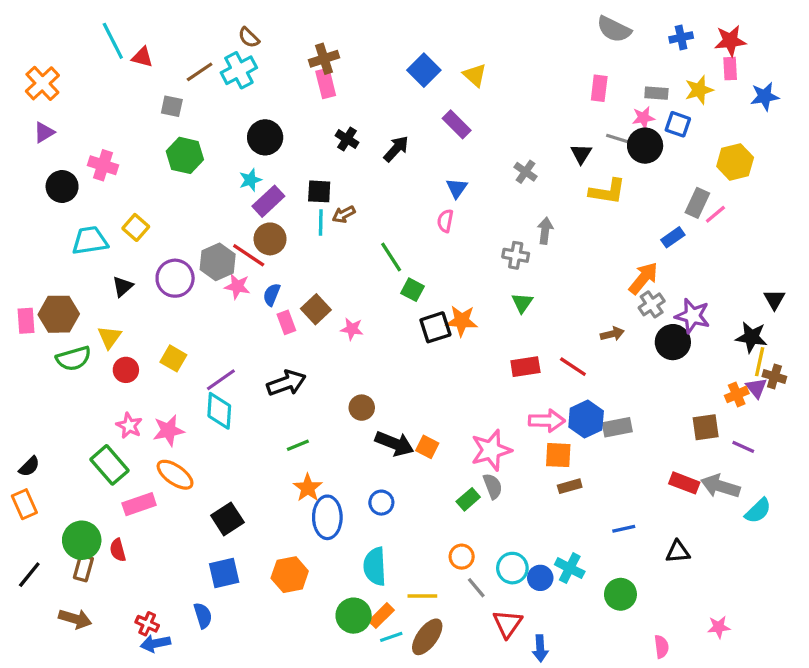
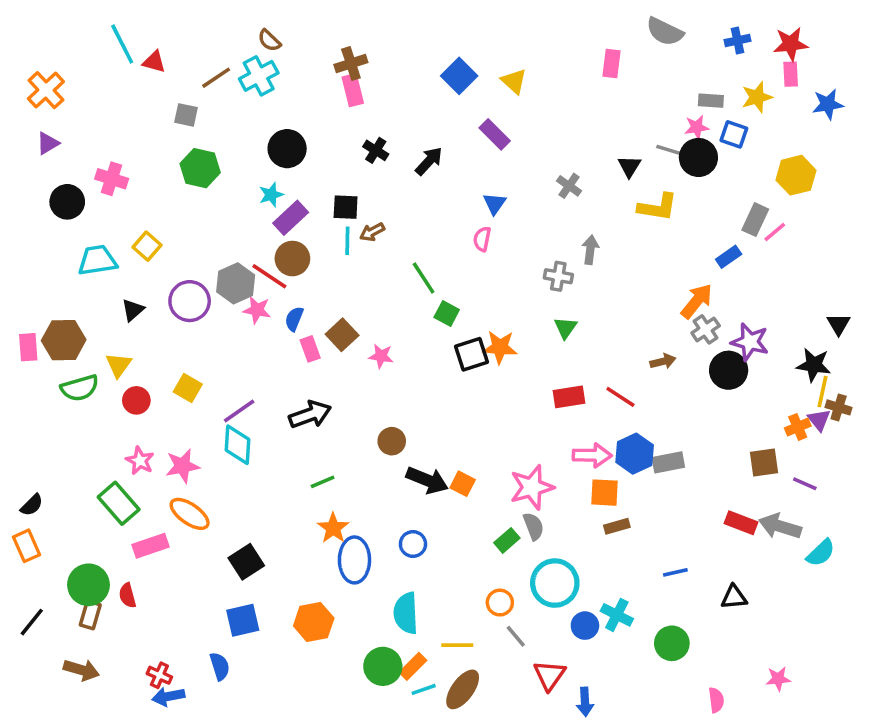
pink rectangle: (599, 88) -> (612, 63), moved
cyan circle: (512, 568) -> (555, 583), moved, size x1.4

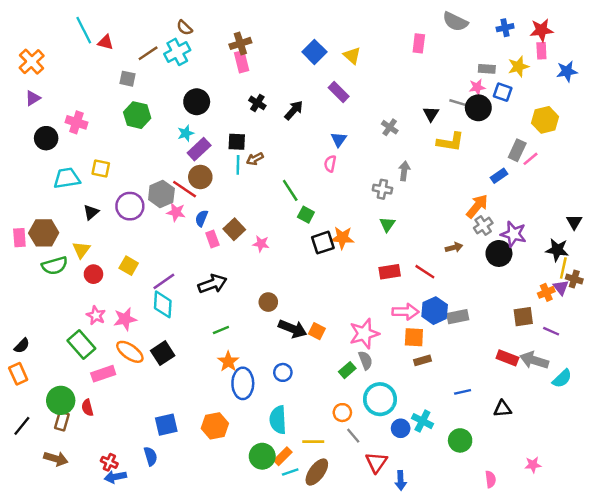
yellow square: (147, 246) -> (101, 169), turned -30
black square: (246, 562) -> (163, 353), moved

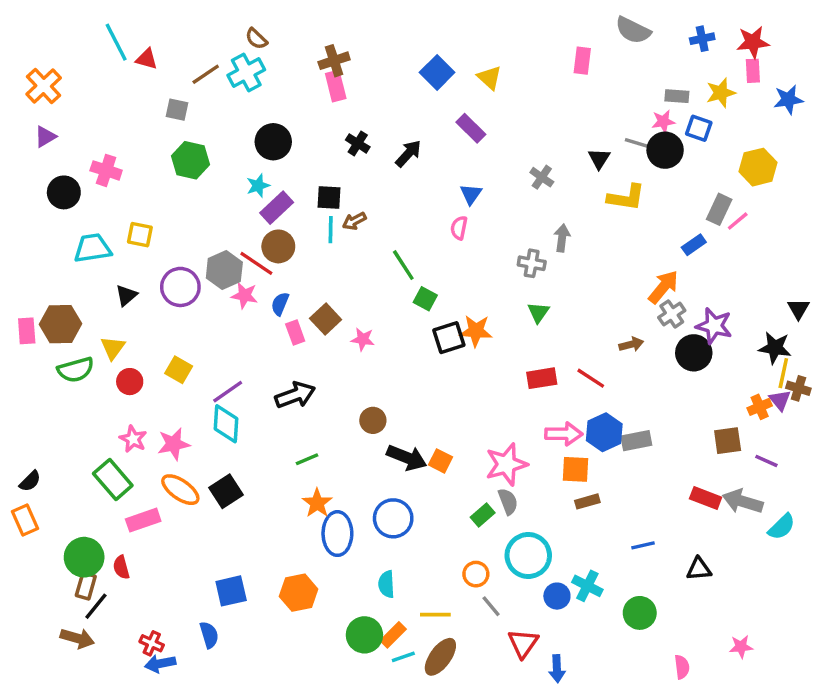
blue circle: (283, 372) -> (393, 518), size x1.5
cyan semicircle: (278, 420) -> (386, 584), size x0.7
black line: (22, 426) -> (96, 606), moved

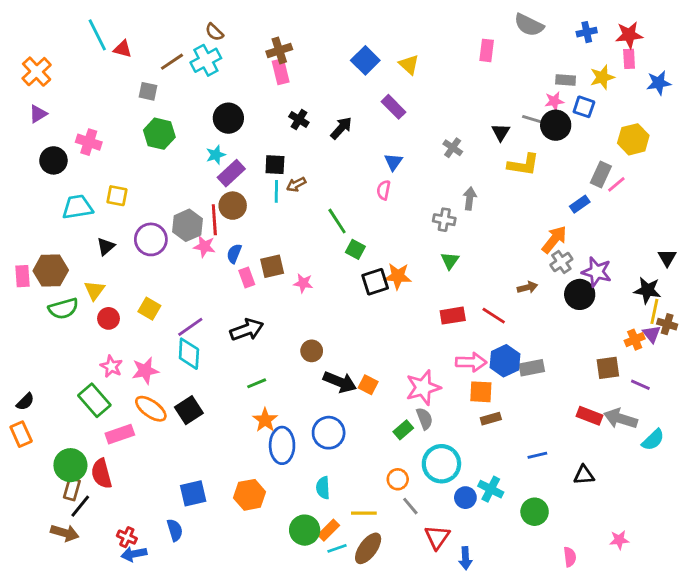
red line: (256, 263) -> (214, 220), turned 52
brown square: (326, 319) -> (272, 266), turned 30
red semicircle: (121, 567) -> (101, 474), size x1.5

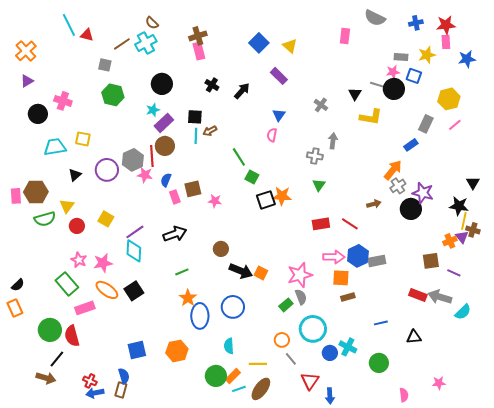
pink line: (616, 184) -> (455, 125), moved
brown rectangle: (72, 489) -> (121, 390), moved

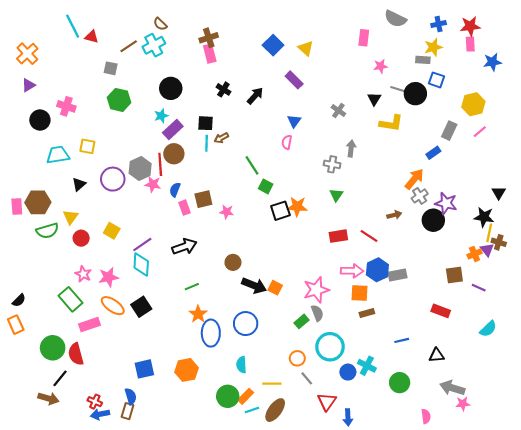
yellow star: (427, 55) -> (433, 47), moved
pink star: (393, 72) -> (381, 66), moved
gray arrow: (440, 297) -> (452, 388), moved

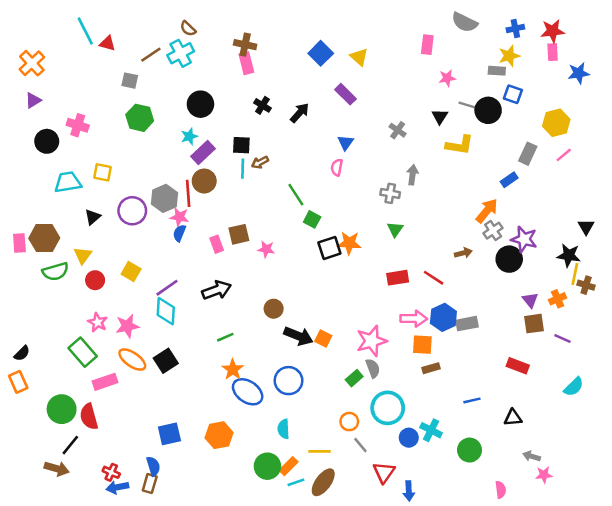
brown cross: (209, 38) -> (245, 45), turned 30
blue semicircle: (175, 190) -> (179, 233), moved
purple triangle: (487, 250) -> (530, 300), moved
blue ellipse: (211, 333) -> (248, 392), turned -55
gray arrow: (452, 388) -> (531, 456), size x0.6

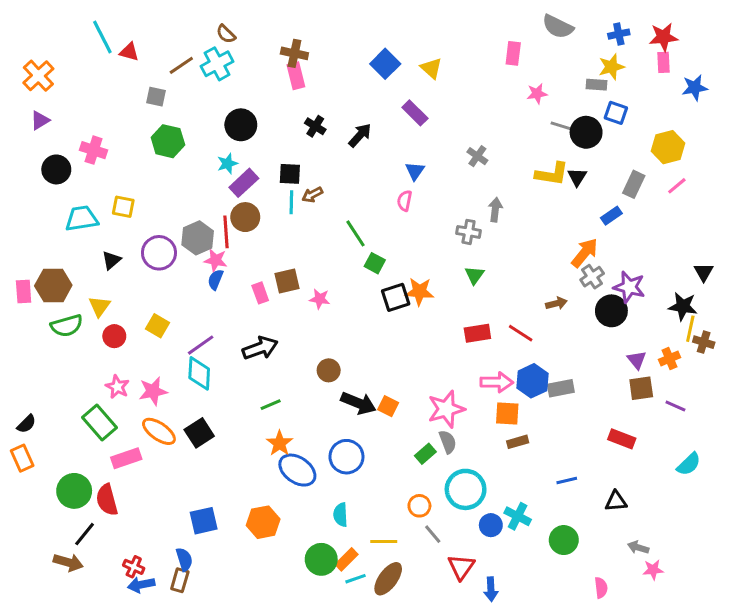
black triangle: (440, 117) -> (577, 177), moved

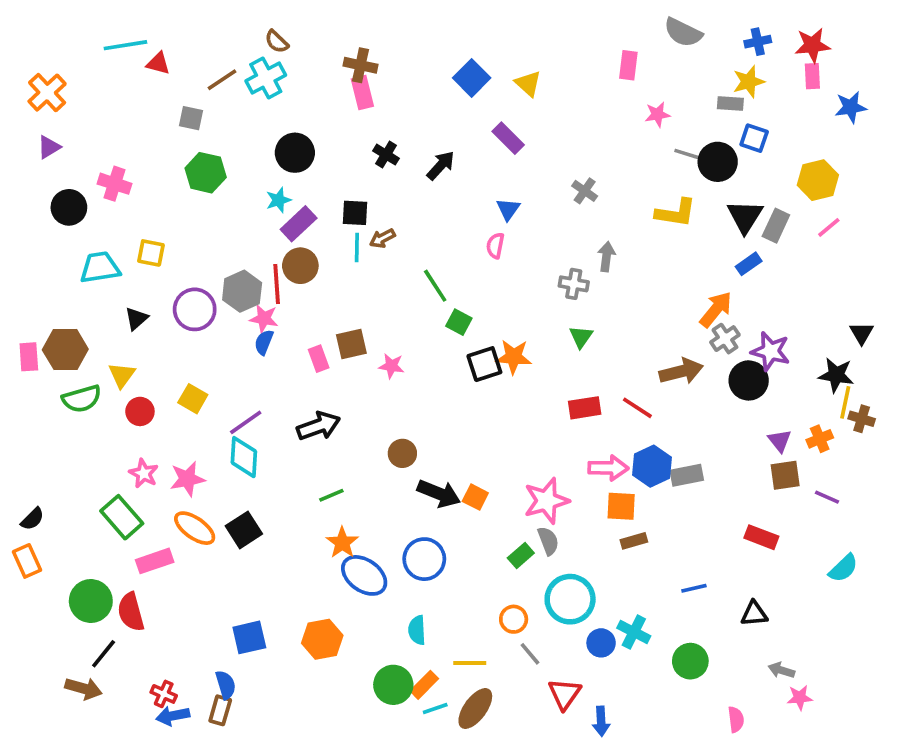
cyan line: (102, 37) -> (125, 45), turned -72
black triangle: (577, 177) -> (745, 216), moved, size x1.5
brown arrow: (556, 303) -> (681, 371), size x1.6

